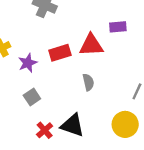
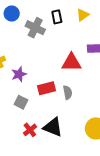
red rectangle: (60, 53) -> (46, 88), moved
gray square: (32, 97) -> (21, 102), turned -32

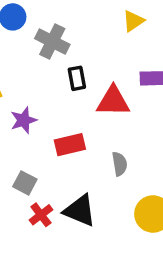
black rectangle: (57, 17) -> (77, 78), moved
gray semicircle: (68, 93) -> (120, 164), moved
gray square: (21, 102) -> (25, 183), moved

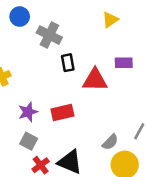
purple star: (24, 120) -> (28, 112), moved
gray semicircle: (120, 164) -> (110, 142), moved, turned 54

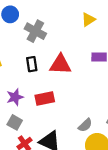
black rectangle: (68, 63) -> (32, 64), moved
red triangle: (95, 80) -> (60, 64), moved

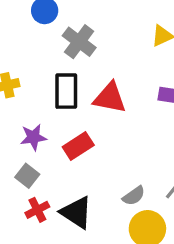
black rectangle: (32, 64) -> (66, 91), size x1.5
red rectangle: (45, 98) -> (78, 146), turned -30

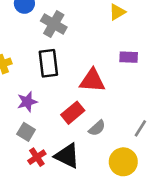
red triangle: (110, 98) -> (92, 81), moved
red rectangle: (78, 146) -> (73, 113), moved
gray semicircle: (134, 196) -> (97, 128), moved

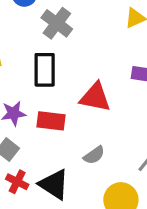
red rectangle: (73, 113) -> (51, 121), moved, turned 40
red cross: (37, 157) -> (17, 182), turned -36

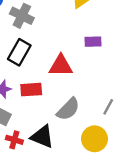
black rectangle: (45, 70) -> (19, 52), turned 40
gray semicircle: (94, 155) -> (68, 109), size x1.5

